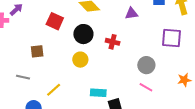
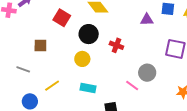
purple triangle: (131, 13) -> (147, 20), moved
pink line: (146, 87) -> (132, 85), moved
cyan rectangle: (98, 93) -> (88, 88), moved

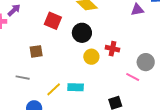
red cross: (116, 45) -> (112, 49), moved
yellow circle: (82, 59) -> (91, 57), moved
cyan rectangle: (88, 88) -> (76, 87), moved

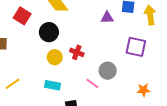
cyan rectangle: (76, 87) -> (52, 85), moved

